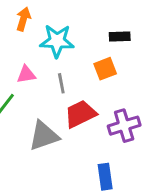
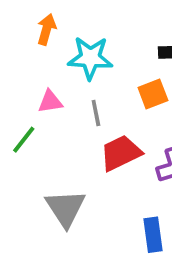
gray triangle: (44, 136) -> (66, 208), moved, turned -44

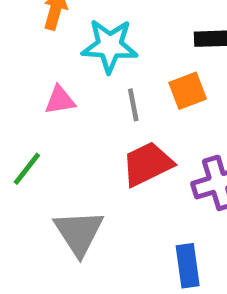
gray line: (96, 113) -> (133, 105), moved
green line: (24, 140) -> (27, 169), moved

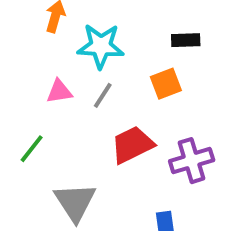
gray line: (133, 105) -> (103, 95), moved, turned 44

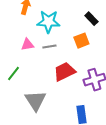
black rectangle: (186, 40) -> (91, 19), turned 48
gray line: (103, 95) -> (49, 47), turned 48

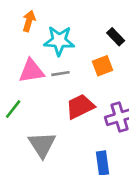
pink triangle: (27, 45) -> (32, 71), size x1.5

